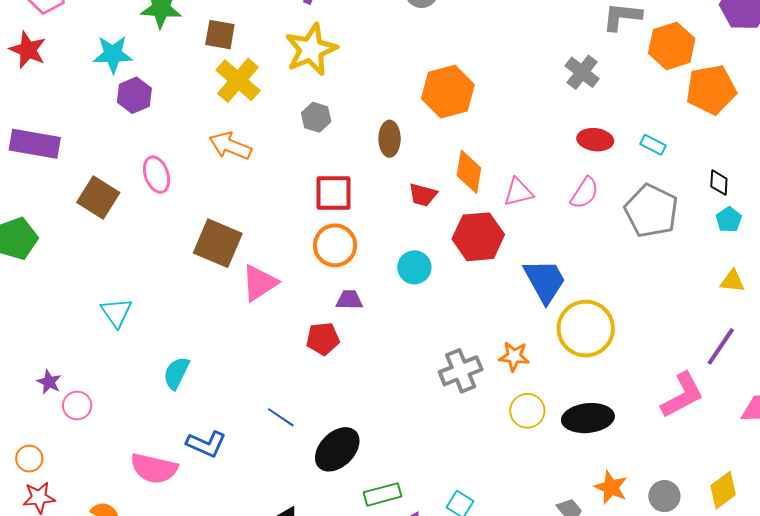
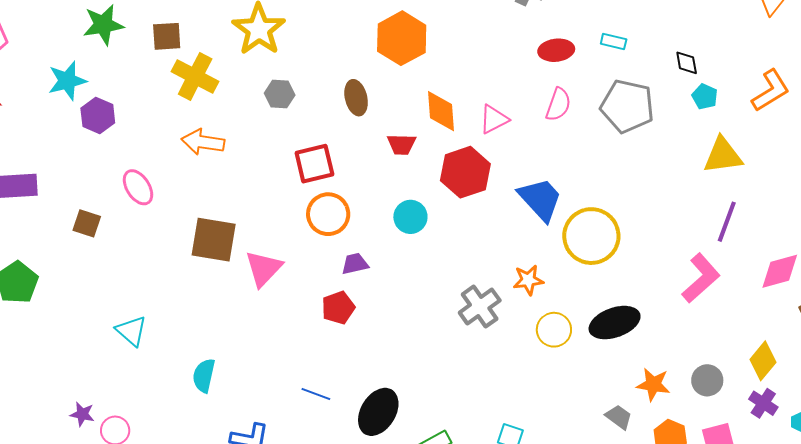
brown square: (98, 198) -> (87, 223), size x0.7
yellow triangle: (732, 281) -> (723, 155), size x1.6

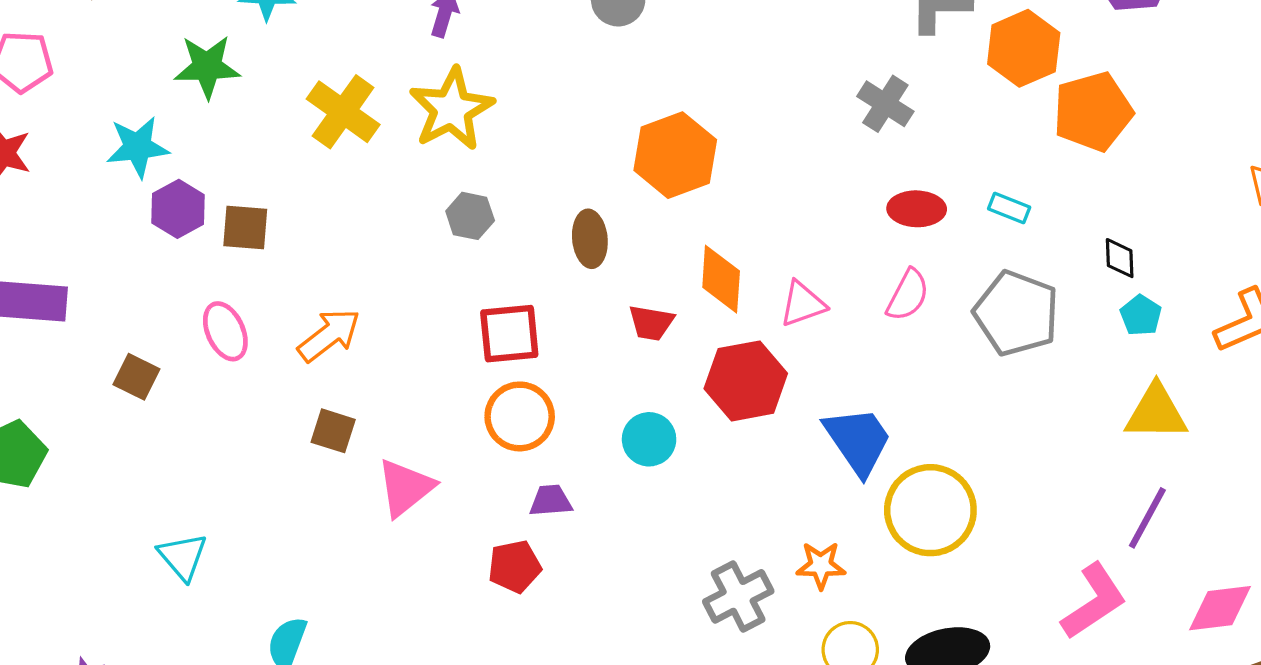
brown square: (167, 36) -> (245, 227), moved
yellow cross: (195, 77) -> (343, 112), moved
orange arrow: (203, 142) -> (329, 335), moved, turned 126
brown square: (214, 240) -> (333, 431), size x0.6

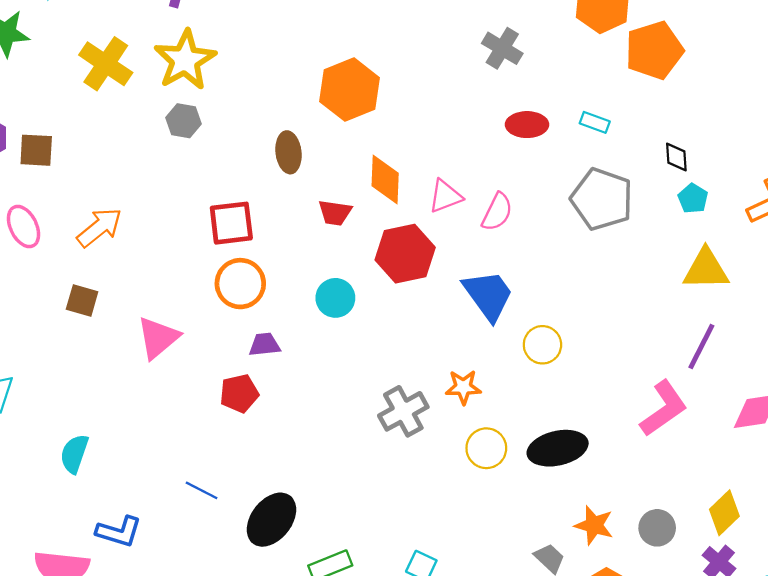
gray hexagon: (470, 216) -> (184, 121), moved
pink semicircle: (908, 295) -> (497, 212), moved
brown square: (333, 431) -> (82, 300), moved
yellow circle: (930, 510) -> (542, 345), size x0.6

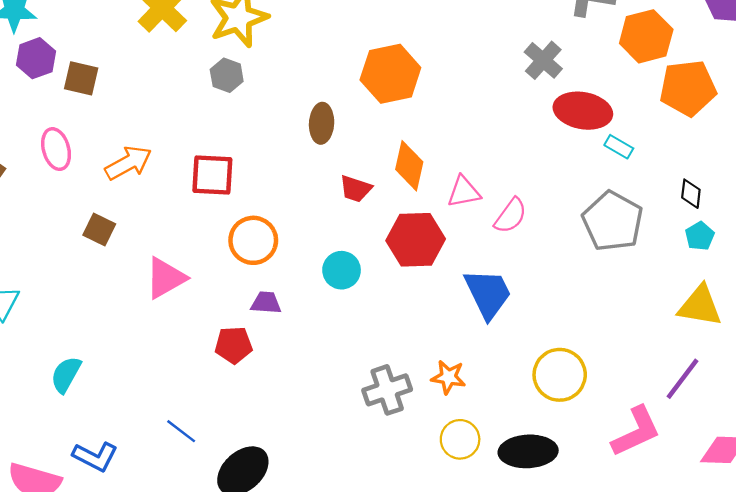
red ellipse: (527, 125) -> (583, 111), moved, size x1.4
red square: (231, 223) -> (212, 175), moved
yellow circle: (542, 345) -> (560, 375), moved, size x1.4

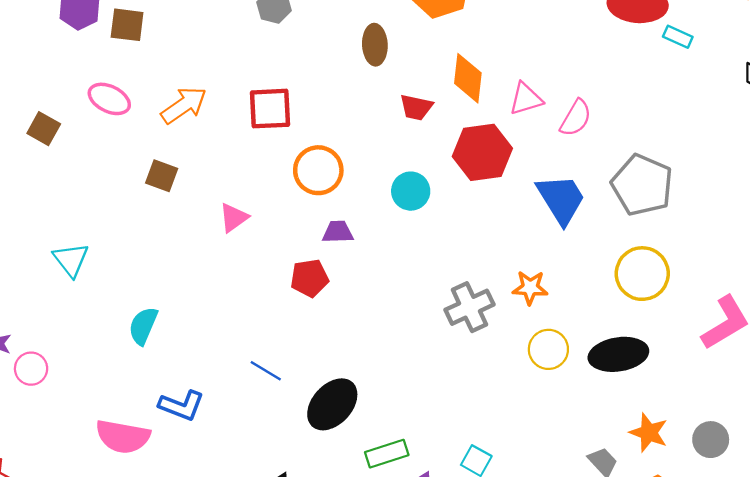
pink ellipse: (56, 149) -> (109, 99), turned -42
gray pentagon: (613, 221) -> (642, 185), moved
pink triangle: (165, 278) -> (234, 218), size x0.7

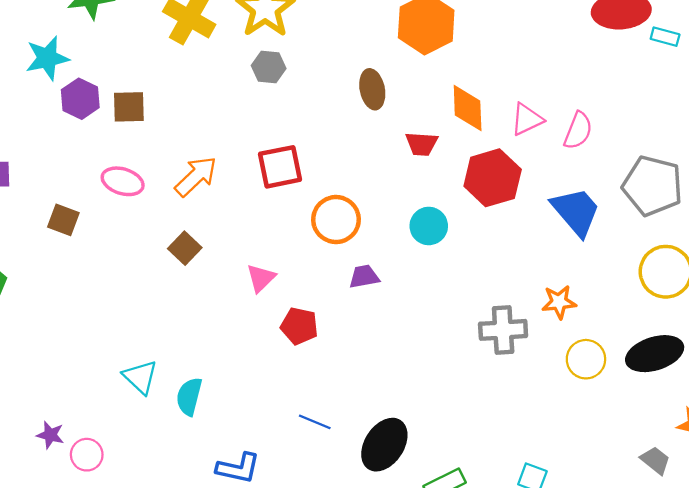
brown square: (162, 176) -> (185, 248), turned 32
cyan triangle: (71, 260) -> (140, 377), moved
red pentagon: (310, 278) -> (299, 326), moved, turned 30
gray cross: (469, 307) -> (503, 330), turned 30

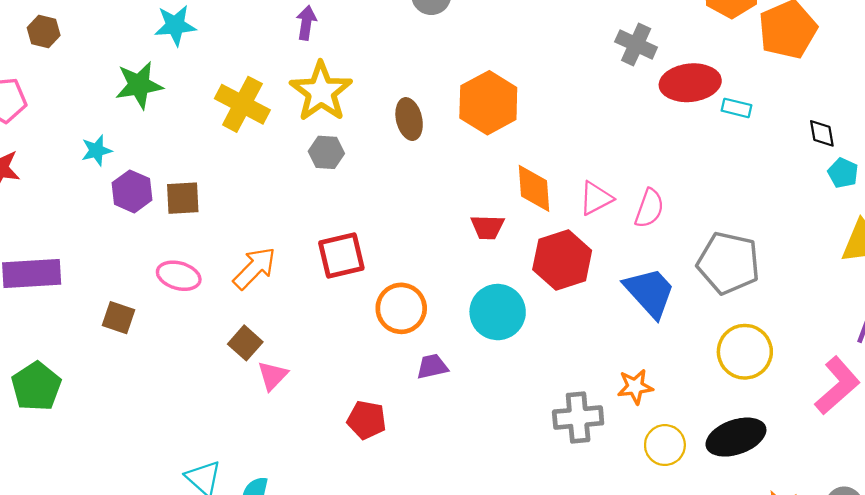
cyan star: (47, 58) -> (96, 150), size x0.7
brown ellipse: (372, 89) -> (409, 119), moved
cyan circle: (429, 226) -> (498, 312), size x1.4
pink triangle: (261, 278) -> (273, 376), moved

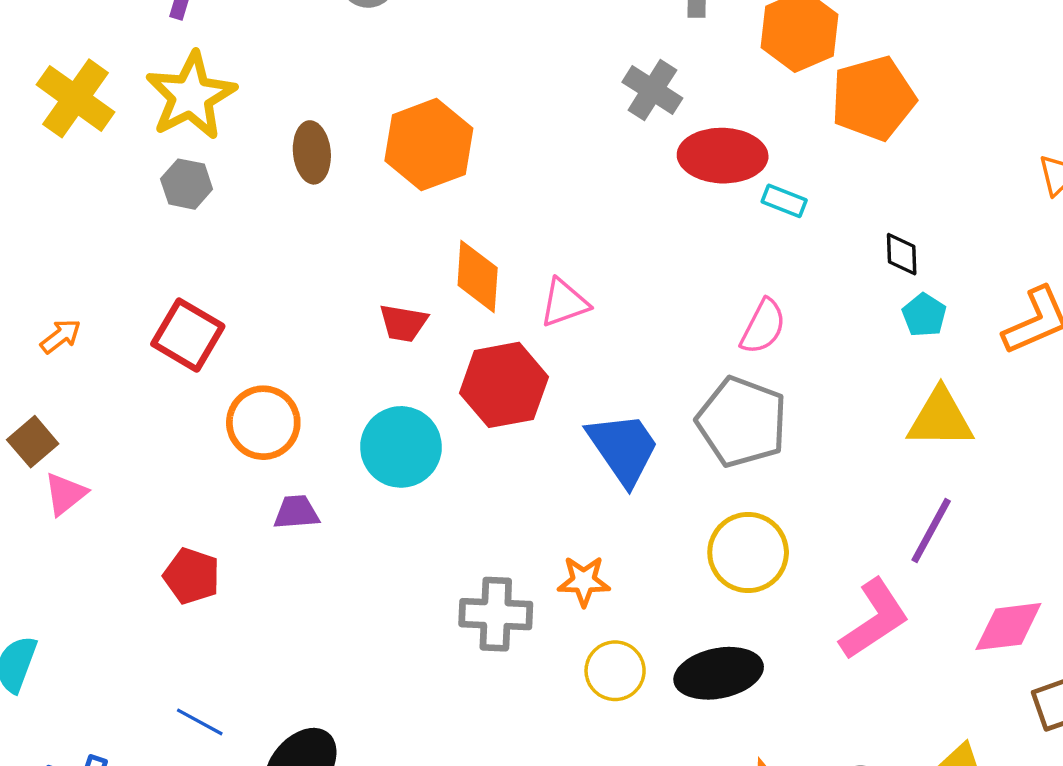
pink semicircle: (649, 208) -> (763, 327), moved
red square: (341, 256) -> (188, 335), turned 36
orange arrow: (255, 268) -> (61, 336), size x0.6

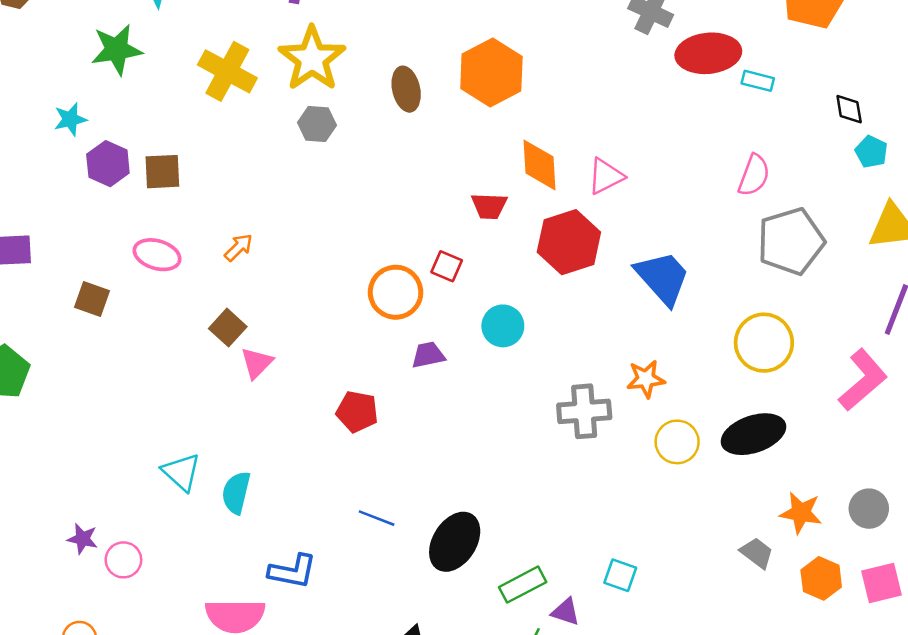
red square: (188, 335) -> (447, 266), moved, size x0.6
gray pentagon: (742, 422) -> (791, 241), moved, turned -30
cyan circle: (401, 447) -> (503, 326), moved, size x0.7

